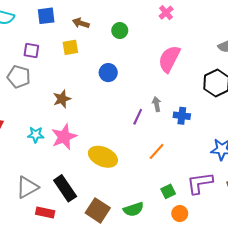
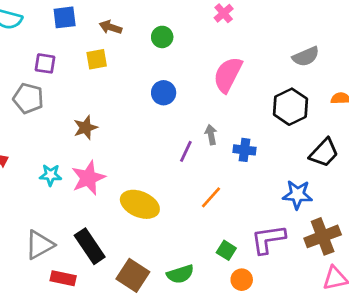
blue circle: (108, 73) -> (164, 93), moved
green square: (168, 191) -> (226, 250), turned -32

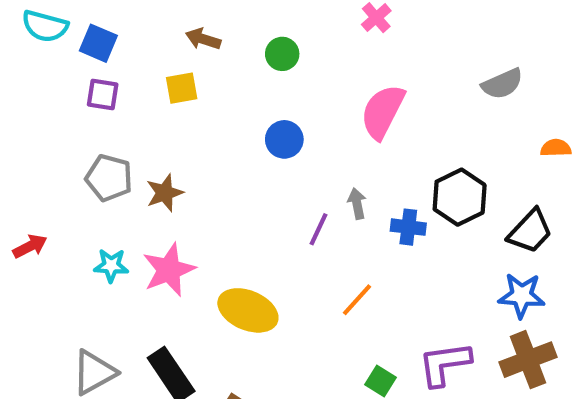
blue square: (65, 17) -> (98, 43), moved, turned 30
gray pentagon: (28, 98) -> (109, 178), moved
black hexagon: (290, 107) -> (460, 197), moved
blue star: (297, 195) -> (522, 295), moved

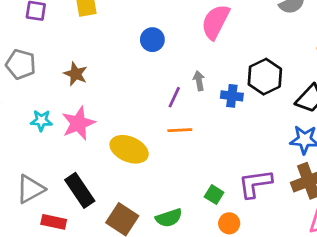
gray pentagon: (109, 178) -> (21, 64), moved
brown star: (165, 193) -> (76, 74), turned -30
orange line: (357, 300) -> (180, 130), moved, turned 45

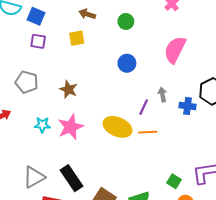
yellow ellipse: (129, 149) -> (118, 127), moved

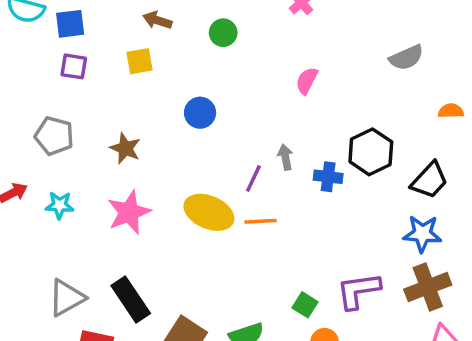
blue square: (36, 16) -> (70, 24), turned -30
pink semicircle: (175, 50) -> (307, 81), size x0.6
blue circle: (127, 63) -> (200, 113), moved
cyan star: (42, 125) -> (60, 205), moved

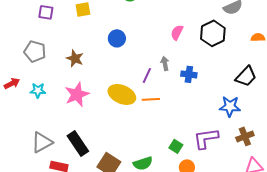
pink semicircle: (307, 81) -> (177, 32), moved
black hexagon: (371, 152) -> (213, 33), moved
blue star: (422, 234) -> (230, 106), moved
brown cross: (428, 287) -> (245, 136), size x0.7

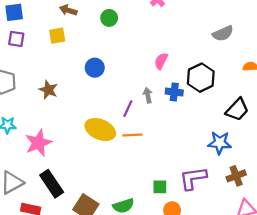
black hexagon: (213, 33) -> (201, 78), moved
blue cross: (189, 74) -> (174, 92), moved
pink star: (77, 94) -> (38, 143), moved
green square: (176, 146) -> (160, 187), turned -32

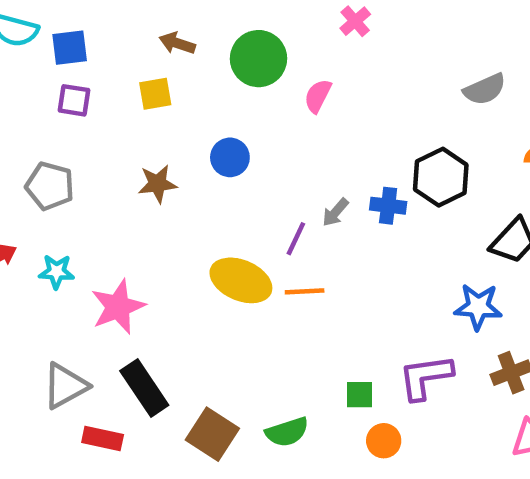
green circle: (109, 18) -> (258, 59), size x1.6
pink semicircle: (161, 61) -> (318, 96), moved
brown star: (48, 90) -> (157, 184), moved, turned -30
gray arrow: (148, 95) -> (335, 212), turned -128

